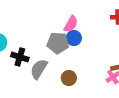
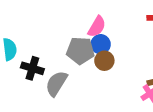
brown circle: (69, 78) -> (104, 61), moved

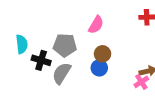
blue circle: (101, 44) -> (99, 68), moved
gray pentagon: (80, 51) -> (65, 45), moved

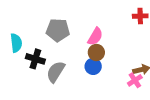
pink semicircle: (96, 25) -> (95, 36), moved
gray pentagon: (65, 45) -> (58, 30), moved

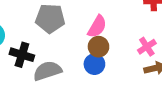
gray semicircle: (56, 72) -> (47, 71), turned 40
pink cross: (135, 80) -> (147, 47), moved

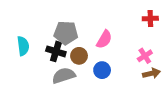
brown circle: (98, 47) -> (79, 56), moved
black cross: (22, 55) -> (56, 51), moved

